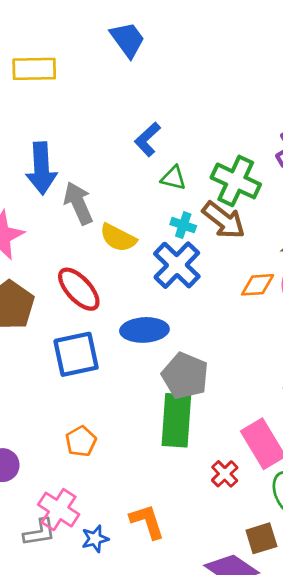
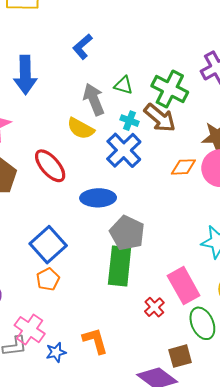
blue L-shape: (148, 139) -> (82, 47), moved
gray arrow: (78, 203) -> (94, 99), moved
blue square: (76, 354) -> (48, 245), moved, turned -32

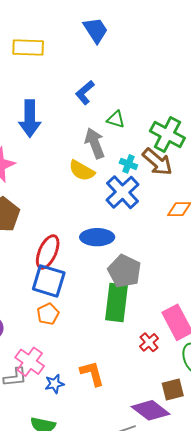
green triangle: (123, 85) -> (116, 119), moved
red ellipse: (50, 166) -> (48, 252), moved, turned 64
blue square: (48, 245) -> (49, 281), turned -32

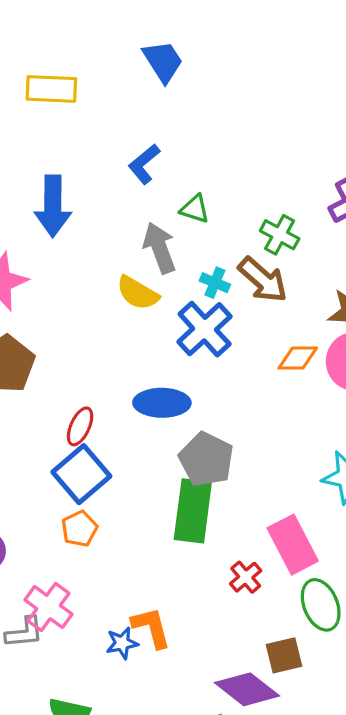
green cross: (167, 135) -> (280, 235), size x0.7
red ellipse: (48, 252) -> (80, 426), size x0.7
blue square: (49, 281) -> (81, 474), turned 32
blue star: (54, 384) -> (122, 643), moved

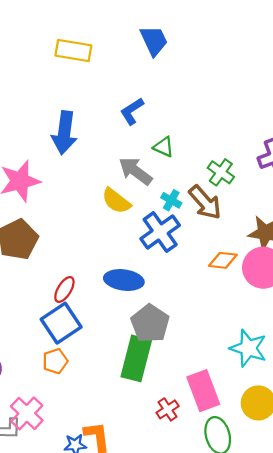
gray arrow: (160, 248) -> (136, 171), turned -40

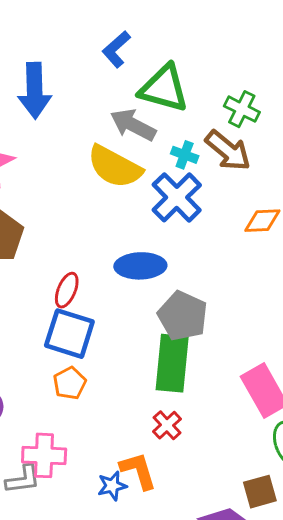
green triangle: (164, 147) -> (164, 88), size x1.8
yellow semicircle: (116, 201) -> (115, 167), size x1.4
blue square: (61, 323) -> (69, 334), turned -30
red cross: (168, 409) -> (167, 425), moved
pink cross: (27, 413) -> (44, 455), turned -32

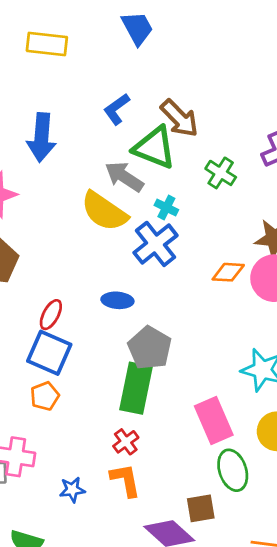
brown arrow: (228, 151) -> (179, 118), moved
blue ellipse: (140, 266) -> (117, 300), size x0.7
orange L-shape: (138, 471) -> (125, 480), moved

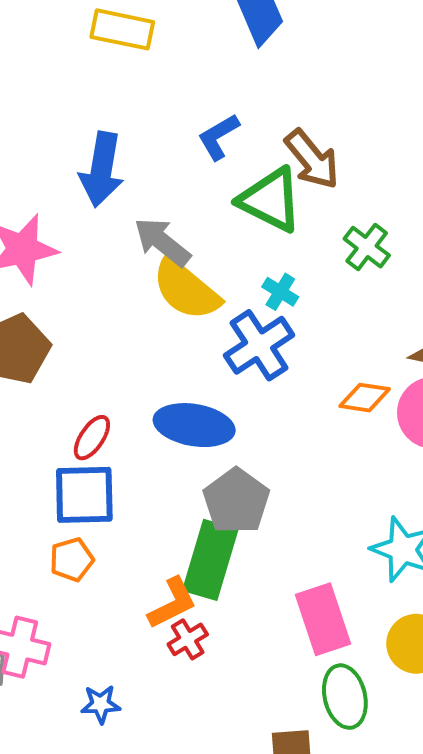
gray arrow: (124, 177) -> (162, 242), moved
blue ellipse: (117, 300) -> (194, 425), size x1.6
blue square: (49, 353) -> (84, 495), turned -30
orange L-shape: (125, 480) -> (172, 603), moved, turned 69

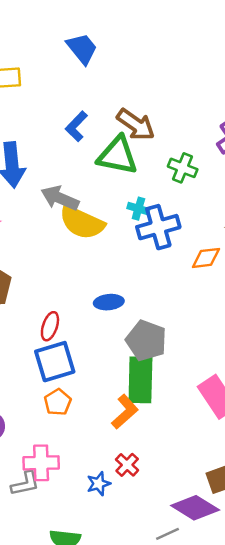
blue cross: (259, 345) -> (158, 227), moved, turned 33
blue ellipse: (194, 425) -> (109, 302), size x0.6
red cross: (188, 639) -> (127, 465), moved

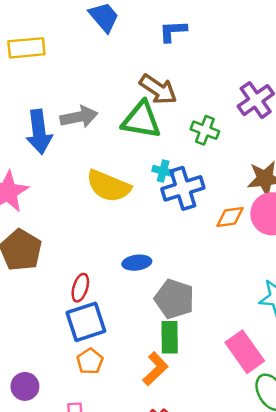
blue L-shape: (76, 126) -> (173, 31), moved, turned 44
gray arrow: (60, 198) -> (79, 117), moved, turned 147
green rectangle: (140, 380) -> (170, 337), size x0.7

